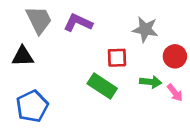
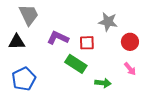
purple L-shape: (78, 23) -> (58, 38), moved
green arrow: (151, 82) -> (103, 83), moved

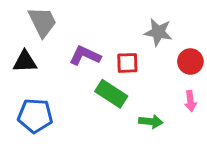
pink arrow: (130, 69) -> (190, 101), turned 32
blue pentagon: (24, 79) -> (35, 116), turned 30

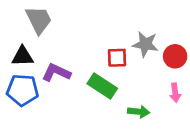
gray star: (158, 32) -> (145, 44), moved
purple L-shape: (85, 56) -> (56, 73), moved
blue pentagon: (35, 116) -> (23, 90), moved

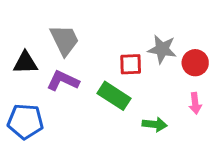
gray trapezoid: (39, 20) -> (64, 40), moved
blue pentagon: (23, 90) -> (25, 121), moved

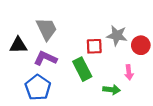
green rectangle: (114, 96) -> (82, 69), turned 30
pink arrow: (195, 103) -> (129, 72), moved
blue pentagon: (25, 121) -> (38, 87), moved, turned 30

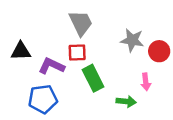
gray trapezoid: (47, 29) -> (81, 23), moved
red square: (94, 46) -> (77, 52), moved
blue pentagon: (38, 87) -> (43, 99), turned 30

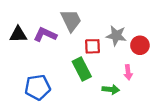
black triangle: (21, 51) -> (18, 34), moved
red square: (77, 52) -> (93, 46), moved
purple L-shape: (51, 66) -> (45, 34), moved

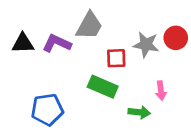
gray trapezoid: (71, 20) -> (89, 26), turned 55
red circle: (140, 45) -> (176, 38), moved
green rectangle: (82, 69) -> (103, 87), turned -40

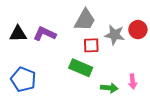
gray trapezoid: (89, 26) -> (85, 20), moved
pink arrow: (161, 91) -> (133, 82), moved
blue pentagon: (47, 110) -> (23, 79), moved, turned 30

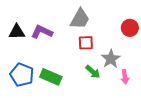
gray star: (115, 35) -> (111, 59), moved, turned 30
green rectangle: (81, 68) -> (51, 77), moved
green arrow: (109, 88) -> (93, 72), moved, turned 35

